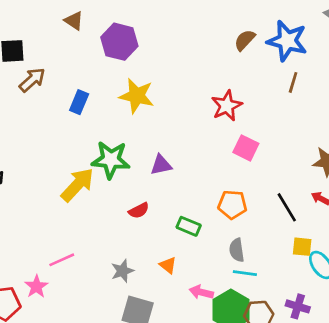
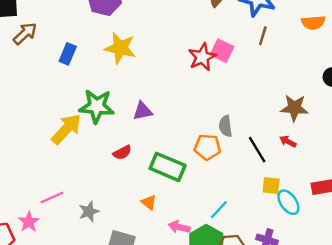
pink square: (246, 148) -> (222, 51), moved
green rectangle: (189, 226) -> (168, 167), size x1.6
gray semicircle: (237, 250) -> (225, 126), moved
gray star: (122, 271) -> (89, 212), moved
cyan line: (245, 273) -> (219, 210), turned -55

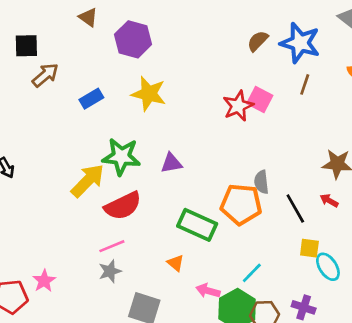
blue rectangle: (68, 54) -> (91, 99), turned 35
orange pentagon: (207, 147) -> (241, 204), size x1.4
red semicircle: (122, 153) -> (123, 206), moved, size x1.8
pink line: (52, 198) -> (112, 246), moved

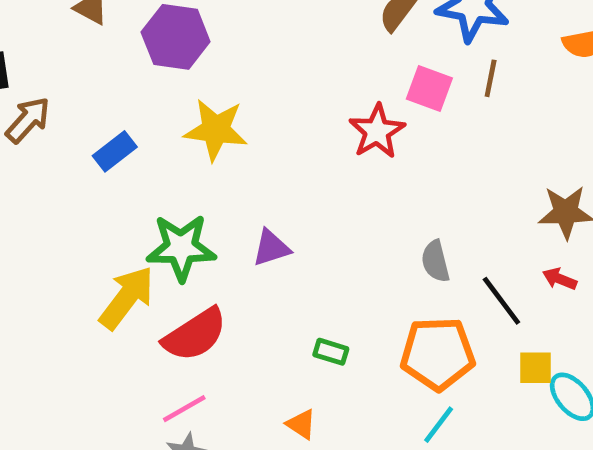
pink square: (260, 100) -> (429, 88), moved
orange pentagon: (241, 204) -> (438, 354), moved
green rectangle: (197, 225) -> (331, 352), size x0.5

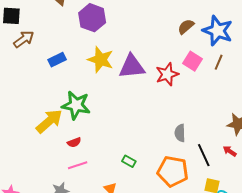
purple triangle: (271, 248) -> (132, 67), moved, size x1.6
red semicircle: (195, 335) -> (74, 142), size x0.5
pink line: (184, 409) -> (78, 165), moved

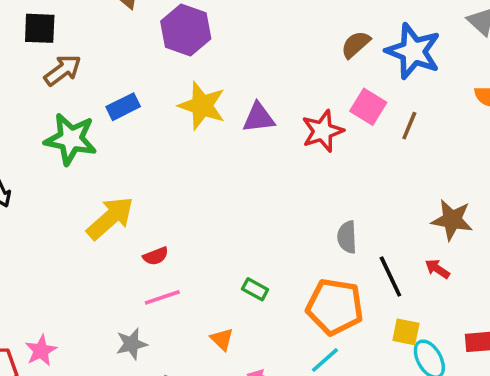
brown line: (219, 62) -> (409, 126), moved
purple triangle: (132, 67) -> (259, 118), size x0.7
green star: (76, 105) -> (71, 139), moved

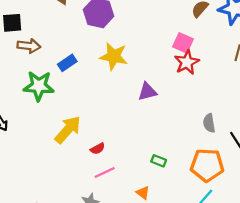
brown arrow: (63, 70) -> (29, 46), turned 50
pink square: (368, 107) -> (183, 43), moved
purple triangle: (259, 118) -> (147, 92), moved

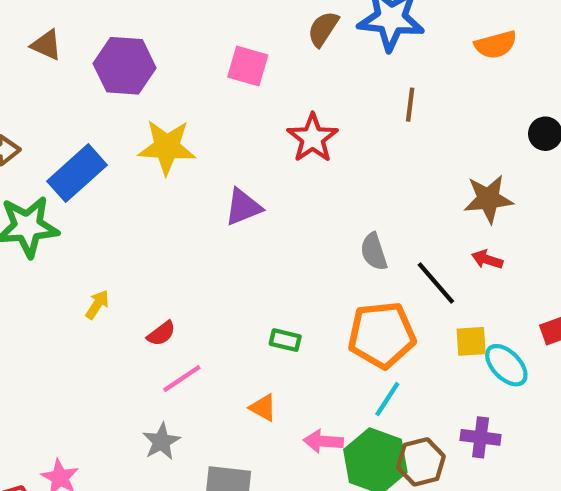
pink square: (183, 43) -> (248, 66), moved
blue rectangle: (67, 63) -> (77, 173), size x1.5
yellow arrow: (68, 130) -> (97, 305), size x0.5

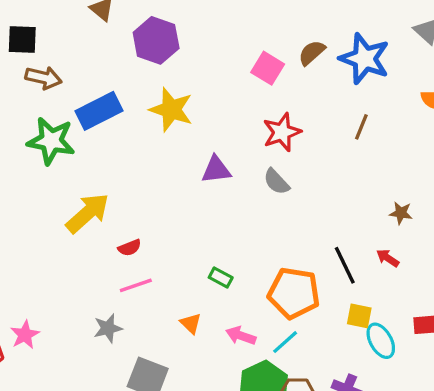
pink square: (248, 66) -> (268, 68), moved
brown star: (488, 199) -> (401, 213), size x0.6
gray semicircle: (374, 252) -> (276, 182), moved, turned -40
yellow arrow: (97, 305) -> (88, 213), size x2.0
pink arrow: (323, 441) -> (241, 336), moved

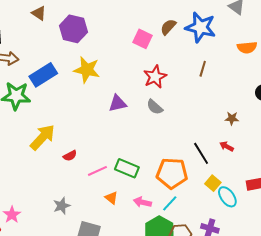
green rectangle: (221, 278) -> (127, 168), size x1.6
pink line: (136, 285) -> (97, 171), moved
yellow square: (359, 316) -> (213, 183), turned 35

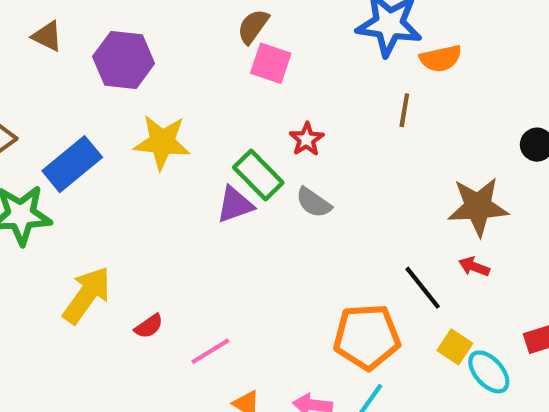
brown semicircle: (168, 27) -> (253, 26), moved
orange semicircle: (247, 47) -> (441, 58), moved
red star: (155, 77) -> (307, 139), size x0.7
brown star: (232, 118) -> (478, 207), size x2.0
green rectangle: (127, 168) -> (258, 175), moved, turned 30

